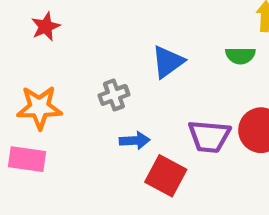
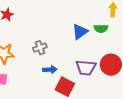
blue triangle: (168, 62) -> (80, 32), moved

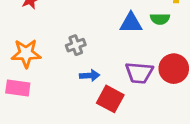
blue triangle: (80, 32) -> (131, 23), turned 36

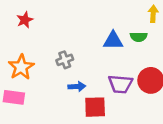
orange star: (26, 53) -> (21, 67), turned -30
red square: (110, 99) -> (95, 107), turned -30

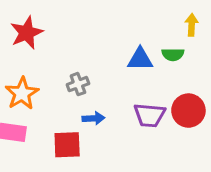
red star: (25, 20) -> (27, 33), size x1.5
red square: (95, 107) -> (67, 145), moved

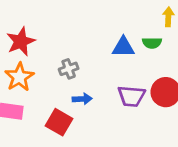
red star: (27, 33) -> (21, 42), moved
red square: (67, 145) -> (59, 122), turned 32

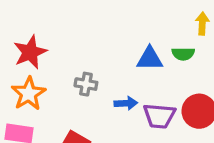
gray cross: (69, 69) -> (86, 84), turned 30
blue arrow: (82, 99) -> (126, 103), moved

